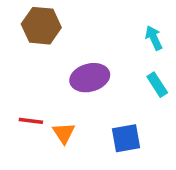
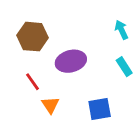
brown hexagon: (41, 26) -> (33, 37), moved
red line: (31, 121) -> (33, 82), moved, turned 48

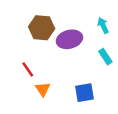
brown hexagon: (33, 37) -> (42, 28), moved
purple ellipse: (71, 61) -> (69, 39), moved

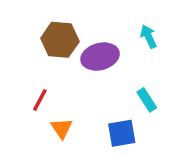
cyan rectangle: (105, 57) -> (147, 100), moved
red line: (28, 69) -> (40, 100), turned 63

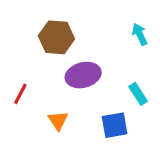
purple ellipse: (100, 57) -> (83, 75), moved
red line: (40, 100) -> (20, 94), moved

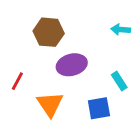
cyan arrow: (140, 34) -> (121, 29), turned -60
orange triangle: (58, 121) -> (50, 104), size x1.5

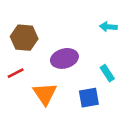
brown hexagon: (49, 32) -> (24, 38), moved
red line: (17, 81) -> (16, 73), turned 35

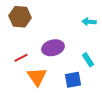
brown hexagon: (24, 38) -> (20, 17), moved
red line: (16, 73) -> (21, 58), moved

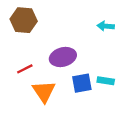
cyan rectangle: (88, 60) -> (106, 81), moved, turned -48
blue square: (73, 80) -> (82, 83), moved

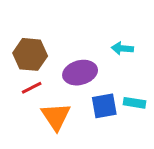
brown hexagon: (24, 20) -> (30, 54), moved
cyan arrow: (106, 26) -> (122, 48), moved

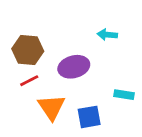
cyan arrow: (122, 48) -> (107, 35), moved
blue square: (104, 106) -> (89, 117), moved

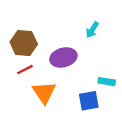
cyan arrow: (107, 35) -> (92, 30), turned -63
blue square: (89, 117) -> (89, 101), moved

